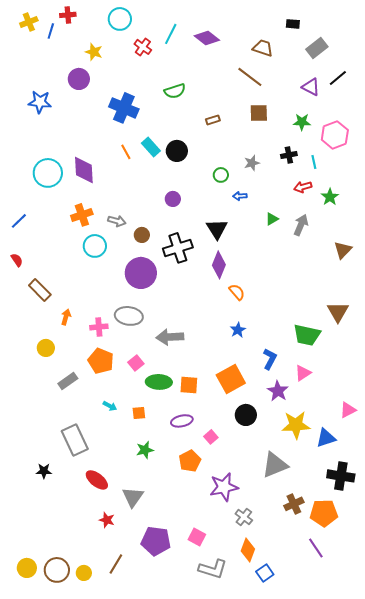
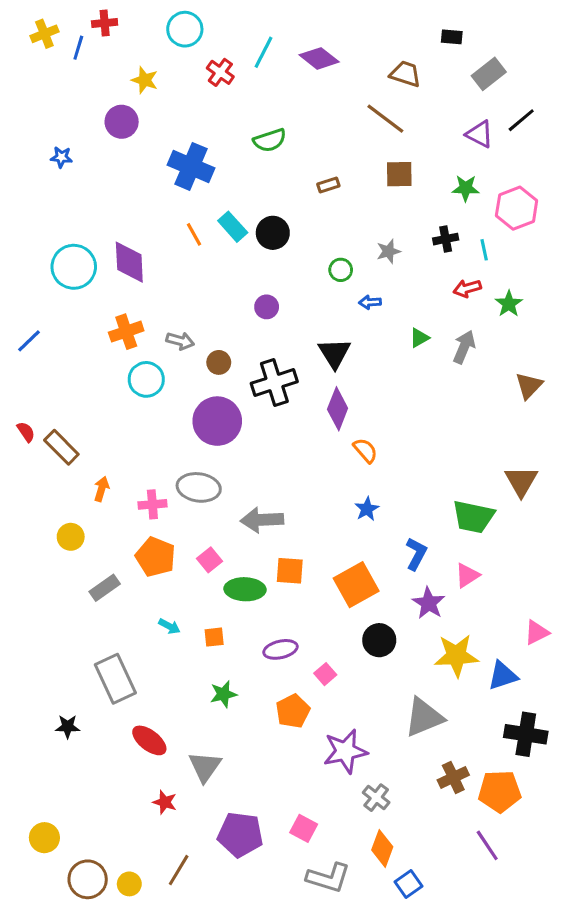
blue star: (40, 102) -> (61, 157), size x0.6
red semicircle: (17, 260) -> (26, 432), moved
orange square: (189, 385) -> (290, 571), moved
yellow circle: (27, 568) -> (44, 838), moved

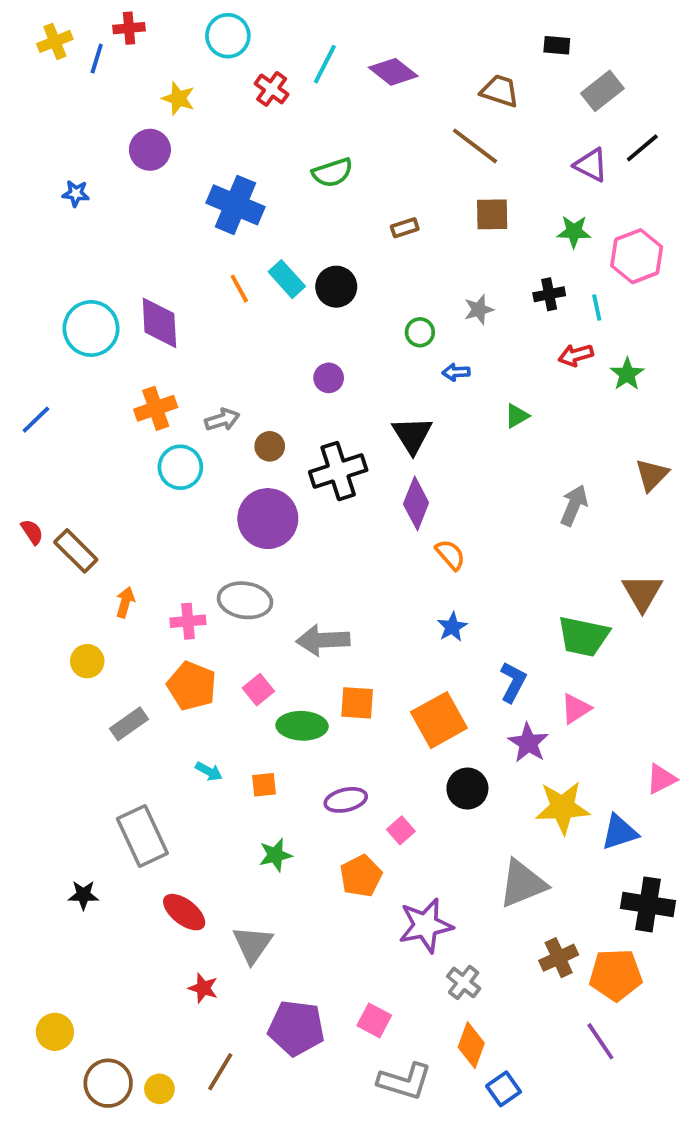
gray arrow: (180, 341) -> (222, 420), turned -32
gray arrow: (464, 347) -> (574, 505), moved

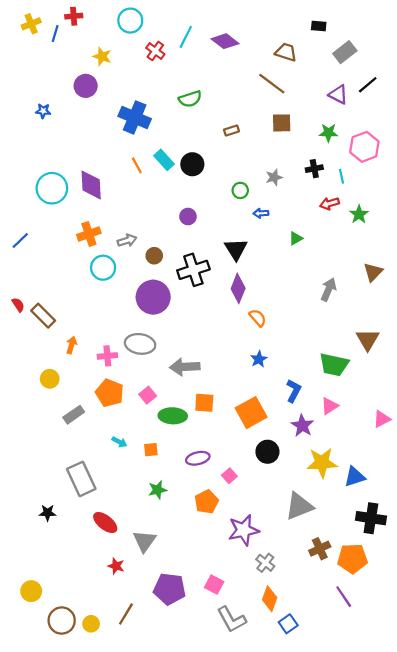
pink triangle: (661, 779) -> (382, 419), moved
gray L-shape: (405, 1081) -> (232, 619), turned 44

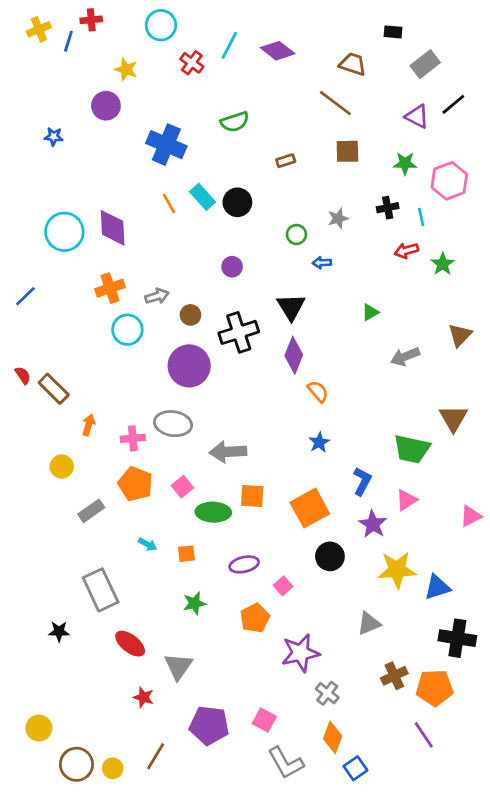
green triangle: (296, 238) -> (370, 312), moved
gray arrow: (328, 289) -> (405, 357), turned -135
gray triangle: (299, 506) -> (369, 623), size x0.7

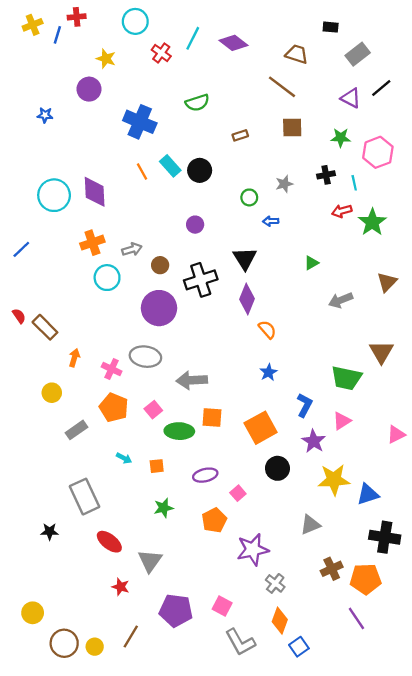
green star: (443, 264) -> (372, 222), size x1.4
pink cross: (133, 438) -> (112, 369), turned 30

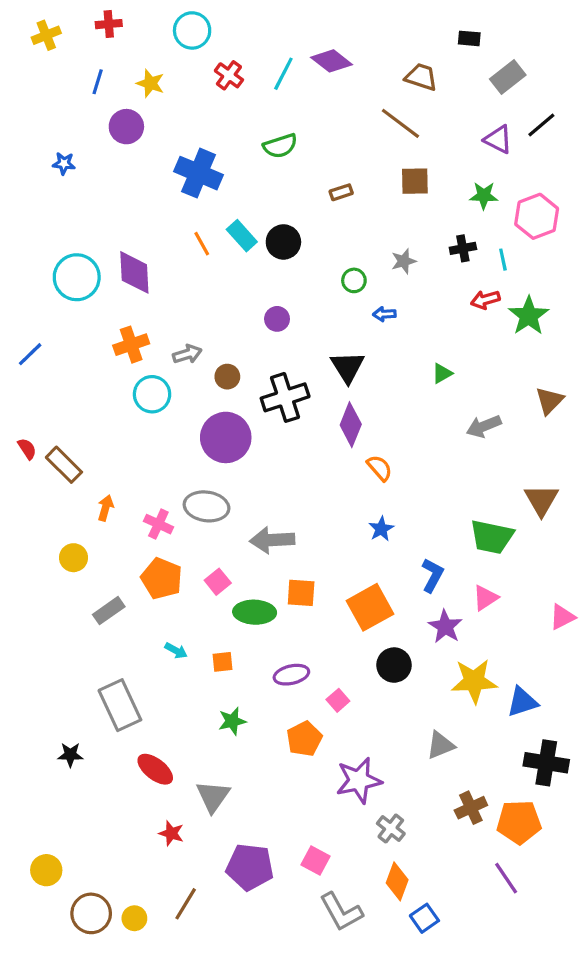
blue line: (57, 35) -> (98, 82), moved
cyan line: (193, 38) -> (283, 74), moved

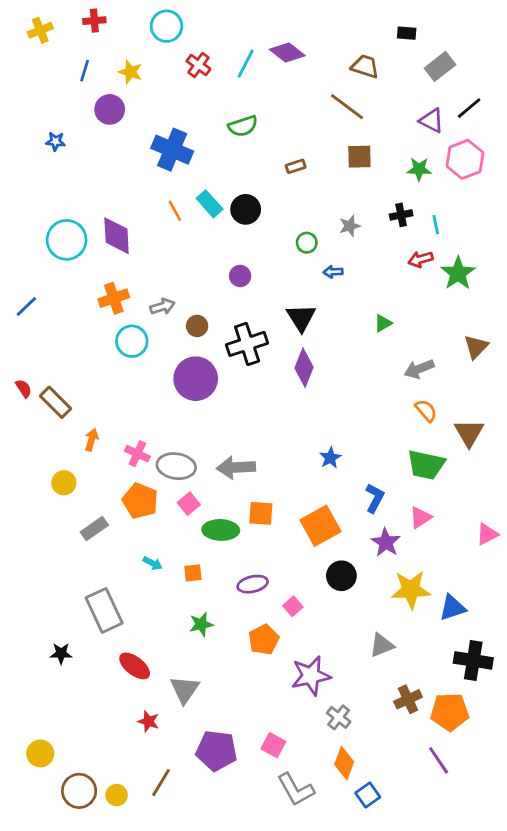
pink hexagon: (537, 216) -> (465, 159), moved
orange semicircle: (380, 468) -> (426, 411), moved
gray ellipse: (207, 506) -> (176, 466), moved

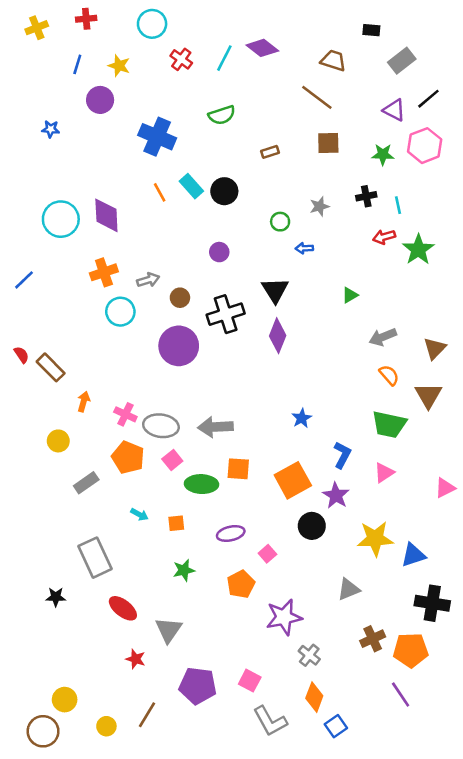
brown triangle: (476, 347) -> (435, 348), moved
purple star: (386, 542) -> (336, 495), moved
yellow circle: (40, 753) -> (65, 700), moved
brown circle: (79, 791) -> (43, 731), moved

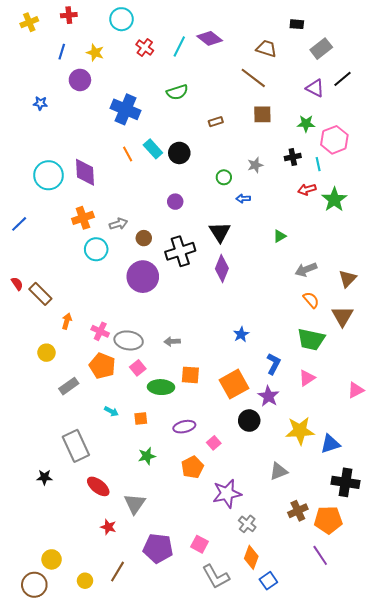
pink hexagon: (425, 146) -> (334, 140), moved
gray arrow: (215, 427) -> (172, 341), size x0.6

